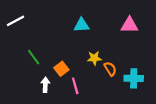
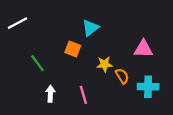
cyan triangle: (82, 25) -> (90, 28), turned -35
pink triangle: (129, 25) -> (143, 49), moved
orange square: (61, 69) -> (73, 49), moved, turned -32

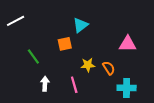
orange square: (73, 49) -> (65, 44), turned -32
yellow star: (105, 64) -> (88, 65), moved
cyan cross: (148, 87) -> (127, 88), moved

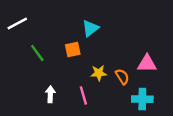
pink triangle: (128, 44) -> (147, 64), moved
green line: (33, 56) -> (37, 53), moved

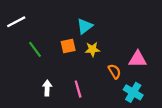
yellow star: (99, 73) -> (92, 49), moved
cyan cross: (142, 99) -> (133, 92), turned 30

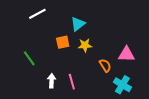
white line: (16, 22) -> (37, 14), moved
green line: (35, 49) -> (29, 58), moved
white arrow: (47, 88) -> (52, 81), moved

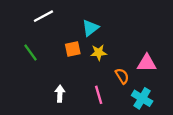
green line: (29, 58) -> (31, 53), moved
pink line: (72, 82) -> (99, 95), moved

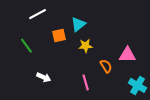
orange square: (73, 49) -> (59, 35), moved
white arrow: (60, 94) -> (44, 77), moved, turned 112
cyan cross: (142, 98) -> (138, 85), moved

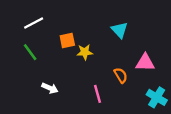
white line: (38, 14) -> (34, 23), moved
cyan triangle: (78, 24) -> (120, 30), moved, turned -35
yellow star: (86, 46) -> (85, 52), moved

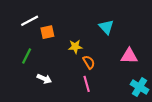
orange square: (67, 40) -> (47, 32), moved
green line: (30, 52) -> (27, 56), moved, turned 63
orange semicircle: (121, 75) -> (89, 62), moved

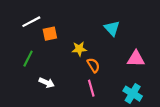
cyan cross: (140, 87) -> (133, 94), moved

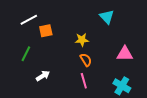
cyan triangle: (112, 28) -> (107, 17), moved
yellow star: (79, 49) -> (82, 40), moved
white arrow: (47, 83) -> (43, 76), turned -56

